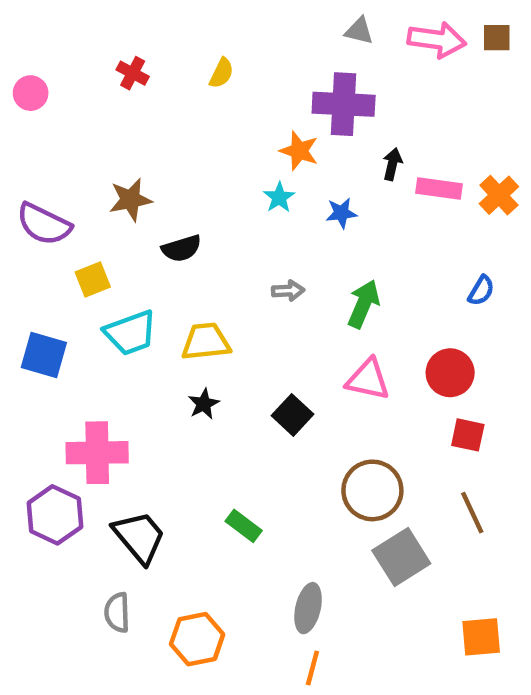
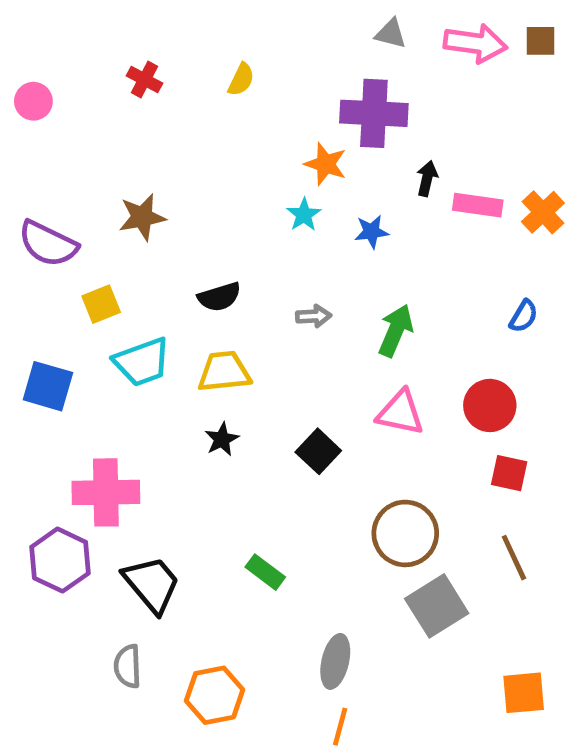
black semicircle: (182, 248) -> (219, 297), moved

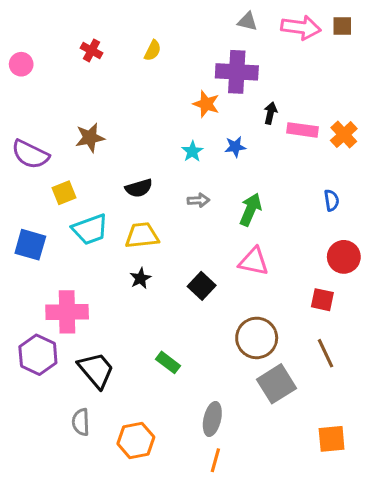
cyan star: (304, 215) -> (192, 151), moved
blue semicircle: (524, 316) -> (332, 200), turned -40
red circle: (490, 405) -> (344, 257), moved

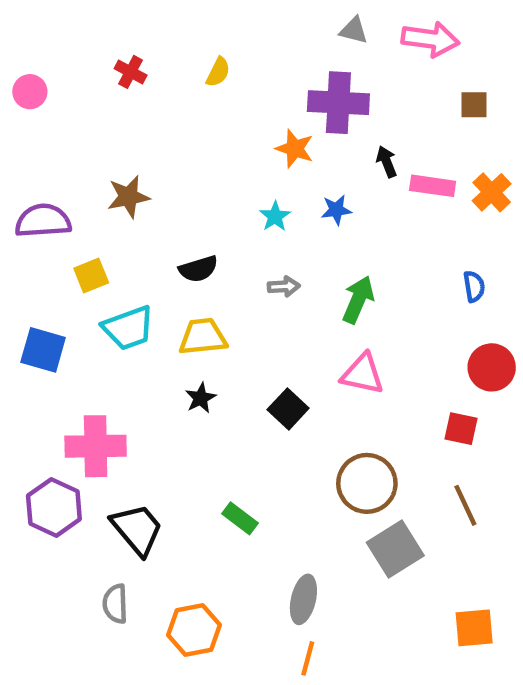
brown square: (342, 26) -> (474, 105), moved
black arrow: (270, 113) -> (387, 162), turned -35
purple semicircle: (30, 154) -> (43, 221), turned 150

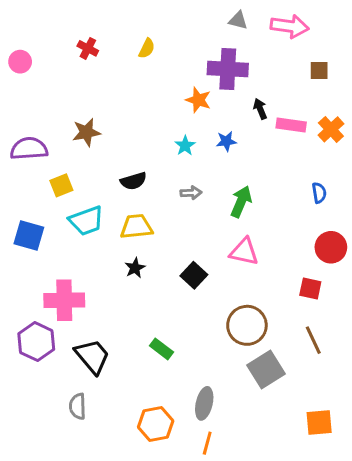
orange hexagon: (194, 630) -> (156, 424), moved

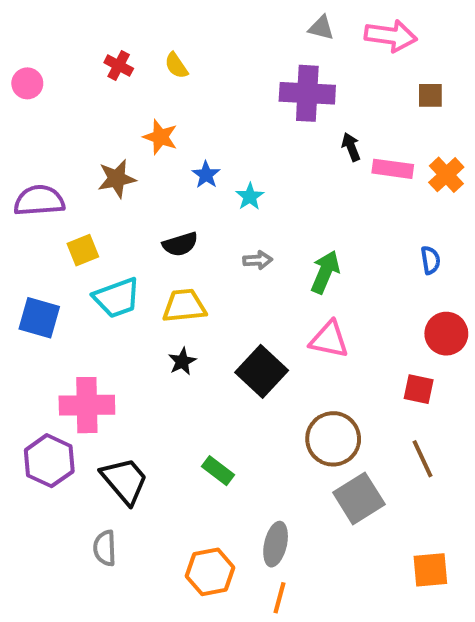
yellow semicircle: (147, 48) -> (176, 66), moved, turned 120
orange star: (198, 100) -> (160, 137), moved
blue star: (226, 141) -> (206, 175), moved, turned -30
black square: (194, 275) -> (262, 371), size x1.4

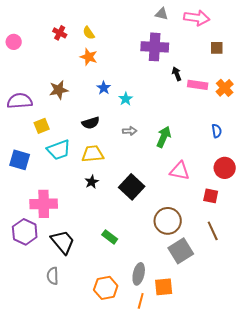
orange star: (160, 137) -> (89, 57), moved
pink triangle: (329, 340) -> (180, 171), moved
orange square: (430, 570) -> (164, 287), moved

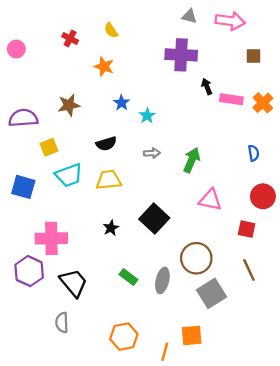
yellow semicircle: (89, 33) -> (111, 30), moved
black star: (92, 182) -> (111, 228), moved
gray ellipse: (139, 274) -> (162, 280), moved

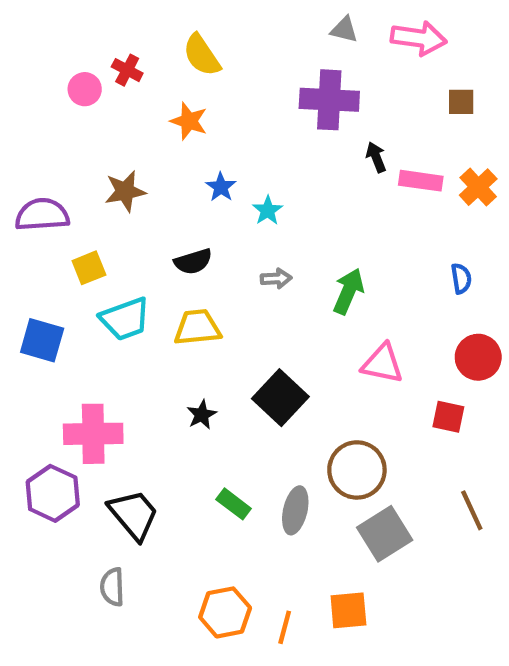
yellow semicircle: (111, 30) -> (202, 55), size x1.5
pink circle: (16, 49) -> (85, 89), moved
brown line: (249, 270) -> (472, 510), moved
orange line: (165, 352) -> (285, 627), moved

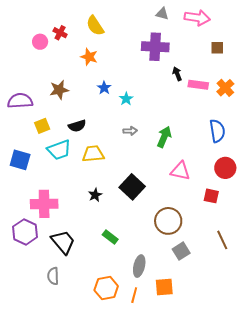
black semicircle: (193, 261) -> (77, 126), moved
blue semicircle: (461, 279) -> (217, 131), size x1.6
gray ellipse: (295, 510) -> (139, 266), moved
gray square: (385, 534) -> (181, 251), size x0.7

